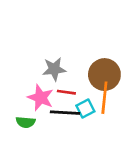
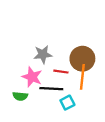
red line: (66, 92) -> (61, 72), moved
cyan square: (85, 109) -> (67, 103), moved

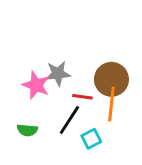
pink star: (32, 77) -> (36, 85), moved
black line: (51, 89) -> (69, 120), turned -60

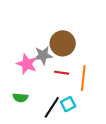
brown circle: (111, 79) -> (63, 43), moved
black line: (69, 120) -> (52, 107), moved

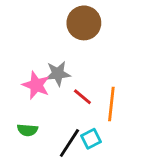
brown circle: (63, 43) -> (84, 23), moved
red line: (62, 73) -> (82, 97), turned 32

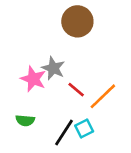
gray star: (58, 74) -> (53, 68), turned 30
orange line: (111, 104) -> (103, 96), turned 40

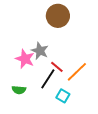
cyan square: (84, 129) -> (63, 96), turned -32
black line: (64, 133) -> (48, 79), moved

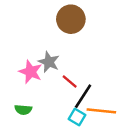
orange line: (77, 72) -> (101, 111), moved, turned 50
black line: (48, 79) -> (83, 96), moved

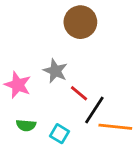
pink star: (31, 72) -> (18, 85), moved
cyan square: (77, 117) -> (59, 134), moved

